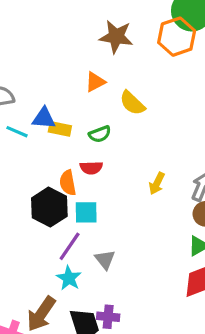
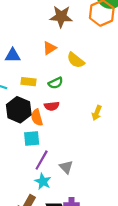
blue triangle: (44, 118) -> (13, 55), moved
black hexagon: (49, 207) -> (19, 110), moved
cyan square: (86, 212) -> (32, 139), moved

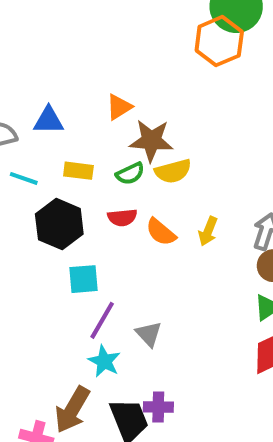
brown star: (61, 17) -> (151, 141), moved
yellow semicircle: (76, 60) -> (173, 171), moved, turned -54
orange semicircle: (37, 117) -> (161, 232), moved, turned -35

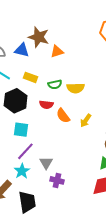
brown star: (151, 141) -> (39, 37), moved
purple cross: (158, 407) -> (57, 180), moved

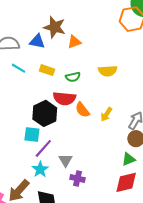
yellow semicircle: (76, 88) -> (108, 71), moved
black hexagon: (16, 101) -> (45, 113), moved
red semicircle: (46, 105) -> (64, 98), size x1.5
cyan square: (21, 130) -> (32, 135), moved

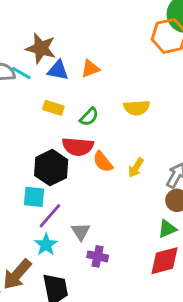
brown star: (55, 27) -> (41, 48), moved
blue triangle: (37, 41) -> (58, 70), moved
cyan line: (18, 68) -> (21, 73), moved
green semicircle: (73, 77) -> (89, 117), turned -32

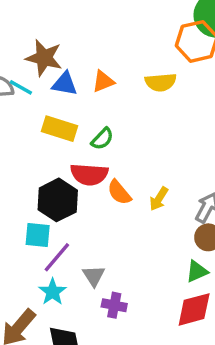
yellow rectangle: (53, 108) -> (60, 129), size x1.4
yellow semicircle: (137, 108) -> (161, 82), moved

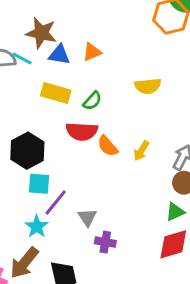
yellow semicircle: (161, 82) -> (148, 86), moved
black hexagon: (58, 200) -> (27, 151), moved
cyan star: (53, 292) -> (37, 227), moved

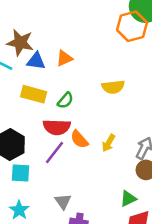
purple line: (56, 202) -> (54, 153), moved
green triangle: (175, 212) -> (128, 199), moved

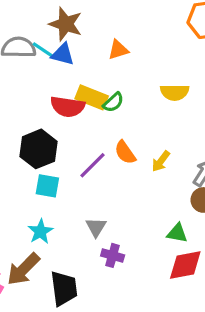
blue triangle: (36, 61) -> (63, 54), moved
yellow rectangle: (34, 94) -> (92, 97), moved
red semicircle: (57, 127) -> (68, 107), moved
green triangle: (128, 199) -> (177, 233), turned 30

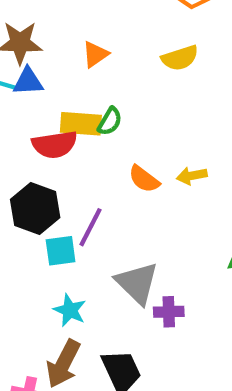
yellow semicircle: (175, 92) -> (180, 58), moved
yellow arrow: (161, 161) -> (192, 176), turned 60
purple line: (92, 165) -> (91, 227), moved
gray triangle: (96, 227) -> (137, 283), size x1.6

